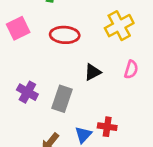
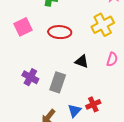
black triangle: (93, 72) -> (82, 61), turned 48
red cross: (107, 127) -> (93, 104), turned -32

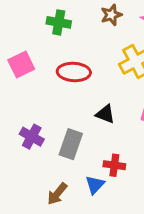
red cross: (93, 104) -> (114, 165), moved, turned 32

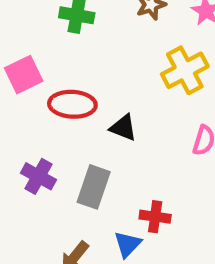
red ellipse: (74, 72) -> (72, 104), moved
black triangle: (105, 114) -> (123, 128), moved

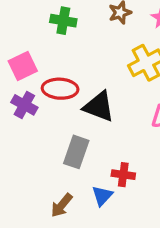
black triangle: (123, 128) -> (99, 107), size x1.5
purple cross: (38, 176) -> (24, 105), moved

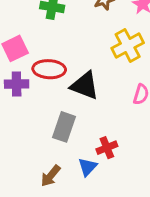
purple cross: (24, 105) -> (17, 84), turned -30
red cross: (123, 175) -> (107, 148), turned -30

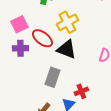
yellow cross: (128, 45) -> (67, 22), moved
red ellipse: (49, 69) -> (42, 38), turned 35

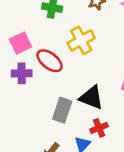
black triangle: (66, 49) -> (91, 97), moved

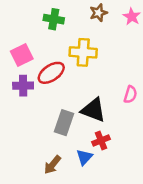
yellow cross: (81, 40) -> (83, 52), turned 32
red ellipse: (50, 61) -> (51, 73), turned -72

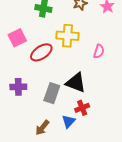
purple cross: (23, 86) -> (18, 87), moved
pink semicircle: (130, 95) -> (99, 51), moved

